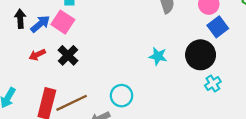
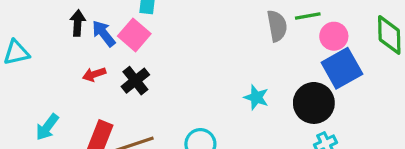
blue arrow: (40, 24) -> (104, 33), turned -96
blue square: (218, 27) -> (342, 68), size x1.4

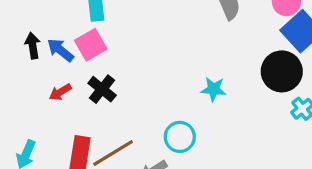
pink square: (134, 35) -> (91, 45), turned 32
cyan star: (256, 97) -> (214, 89), moved

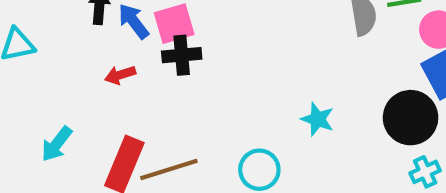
black cross: (102, 89) -> (182, 55), moved, turned 32

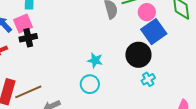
cyan circle: (259, 170) -> (90, 84), moved

